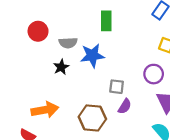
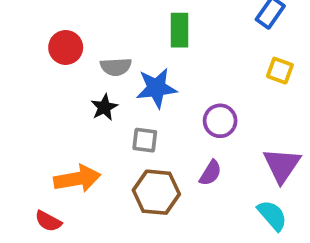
purple circle: (154, 74) -> (220, 121), moved
gray square: (117, 87) -> (145, 140), moved

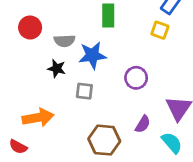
yellow square: (280, 71) -> (160, 30), moved
black star: (104, 107) -> (57, 69), turned -30
purple semicircle: (210, 173) -> (143, 124), moved
brown hexagon: (156, 192) -> (104, 140), moved

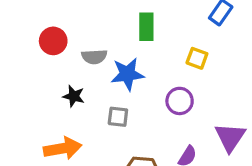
yellow square: (160, 30) -> (197, 58), moved
black star: (57, 69) -> (74, 96), moved

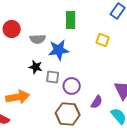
black star: (74, 96) -> (36, 67), moved
purple circle: (180, 101) -> (72, 86), moved

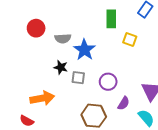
green rectangle: (71, 20) -> (111, 19), moved
blue star: (59, 50) -> (84, 50), turned -30
purple circle: (72, 86) -> (108, 82), moved

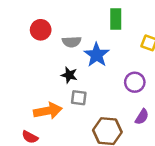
green rectangle: (111, 19) -> (116, 19), moved
gray square: (78, 78) -> (79, 98), moved
purple circle: (108, 82) -> (135, 82), moved

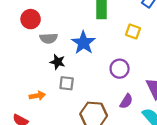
gray semicircle: (72, 42) -> (49, 38), moved
orange arrow: (48, 111) -> (37, 96), size x0.6

